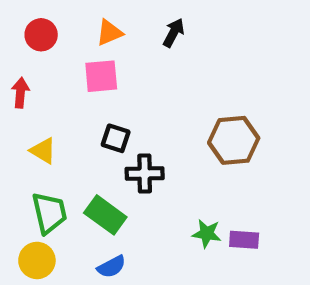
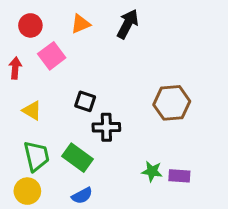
black arrow: (174, 33) -> (128, 24), size x1.4
pink square: (101, 76) -> (52, 56), moved, turned -32

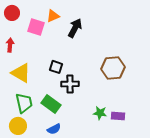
black arrow: (128, 24) -> (75, 28), moved
red circle: (30, 25) -> (12, 13), moved
pink square: (52, 56) -> (36, 27), moved, turned -36
yellow triangle: (32, 111) -> (21, 73), size x1.5

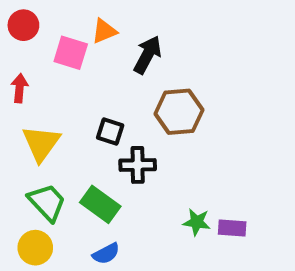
brown hexagon: (113, 68) -> (179, 112), moved
yellow triangle: (21, 73) -> (41, 143), turned 35
green trapezoid: (24, 103) -> (47, 202), turned -30

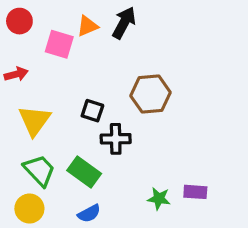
black arrow: (147, 55) -> (124, 23), moved
red arrow: (20, 88) -> (16, 74), turned 70
green star: (197, 222) -> (159, 199), moved

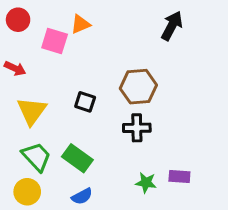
black arrow: (124, 23) -> (172, 26), moved
red arrow: (16, 74) -> (15, 68), turned 40
black cross: (116, 139) -> (137, 128), moved

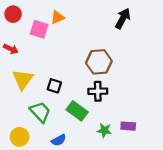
black square: (85, 102) -> (54, 86), moved
green trapezoid: (36, 157) -> (40, 112), moved
green rectangle: (77, 158) -> (77, 111), moved

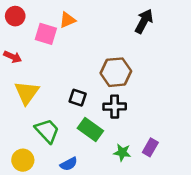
black square: (54, 86) -> (78, 98), moved
purple rectangle: (128, 126) -> (150, 147), turned -64

